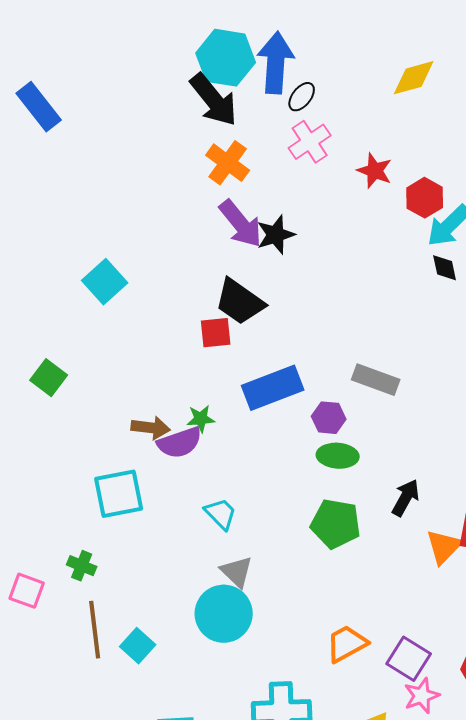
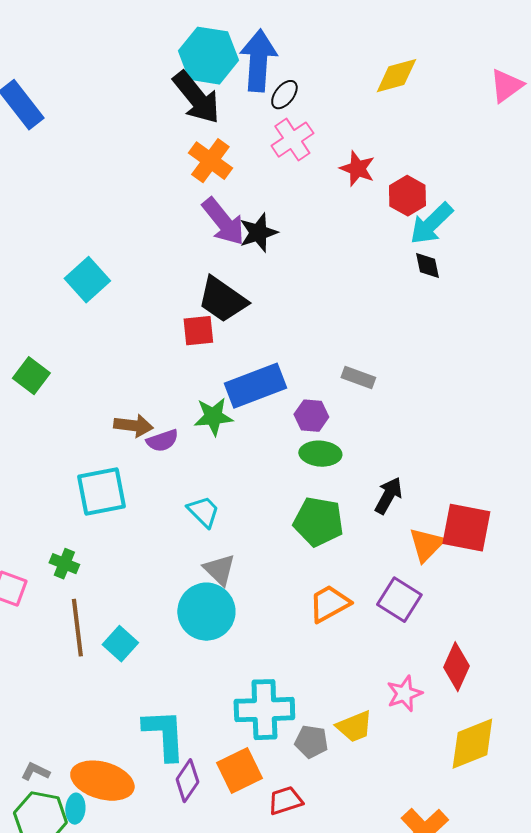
gray rectangle: (376, 380) -> (358, 378), size x0.7
green star: (201, 419) -> (213, 417), moved, size x1.4
purple semicircle: (180, 443) -> (162, 441), size x0.7
orange trapezoid: (347, 644) -> (329, 604), moved
purple square: (409, 659) -> (399, 600), moved

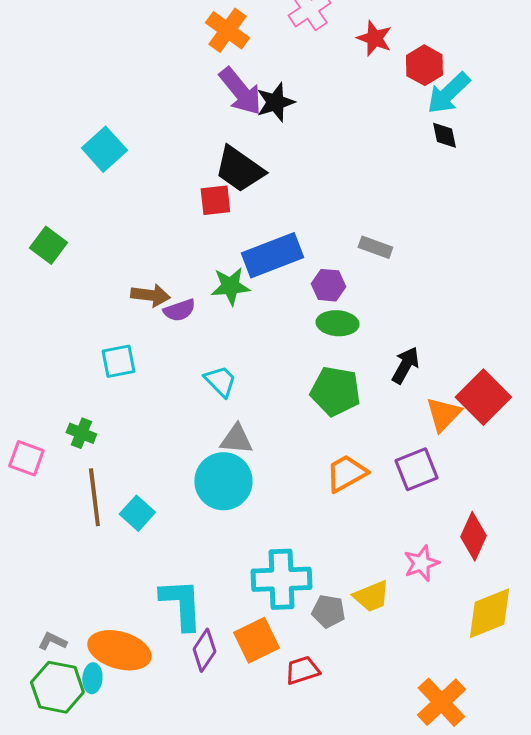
cyan square: (101, 492) -> (118, 361), size x0.7
red square: (466, 528) -> (483, 397), turned 34
gray triangle: (219, 570) -> (236, 439), turned -39
purple square: (399, 600) -> (416, 469), turned 36

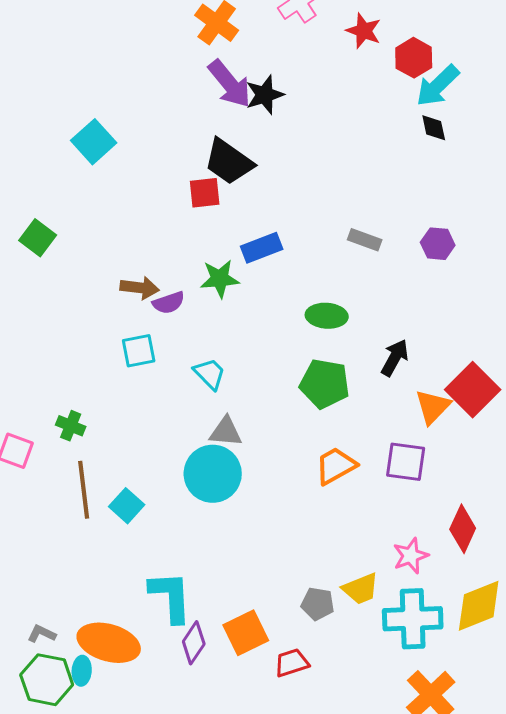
blue rectangle: (272, 255) -> (262, 248), size x0.7
purple hexagon: (328, 285) -> (438, 244), moved
cyan square: (118, 361) -> (139, 351), moved
purple square: (416, 469) -> (406, 462), turned 30
cyan cross: (281, 579) -> (413, 619), moved

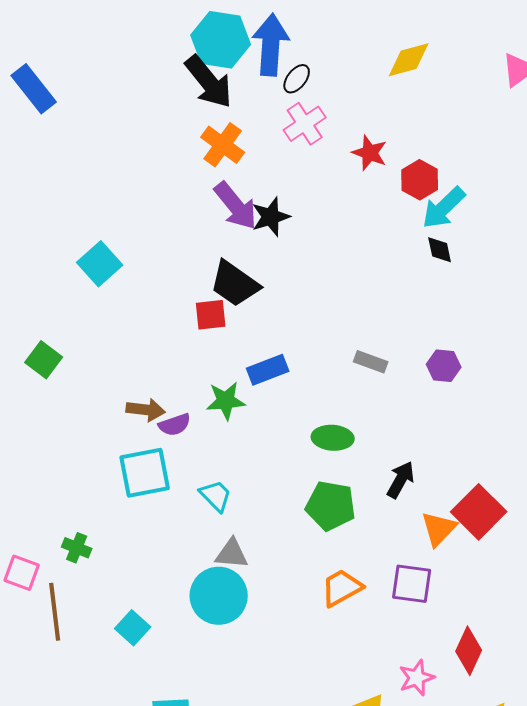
cyan square: (139, 351) -> (145, 473), size x1.5
brown line: (84, 490) -> (55, 612), moved

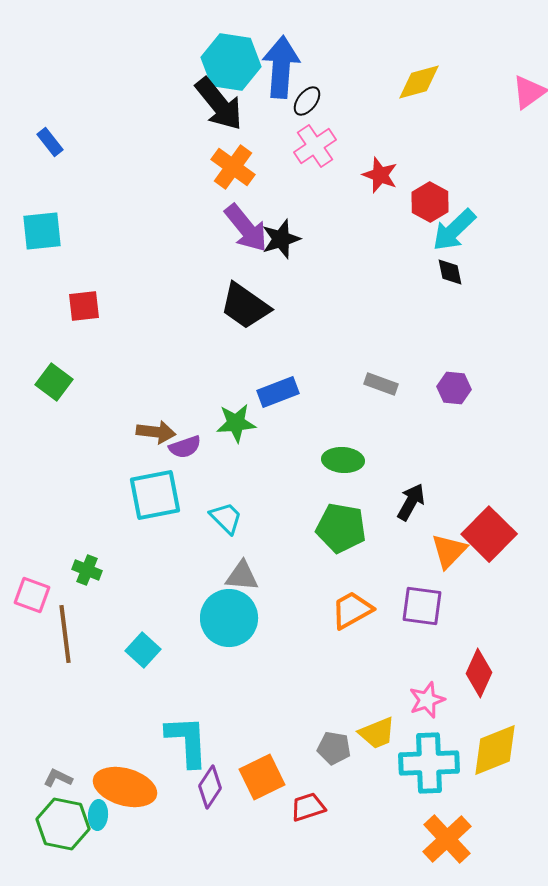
blue rectangle: (34, 89) -> (50, 142), moved, size x0.6
cyan square: (100, 264) -> (42, 231), moved, turned 36
red square: (211, 315) -> (84, 306), moved

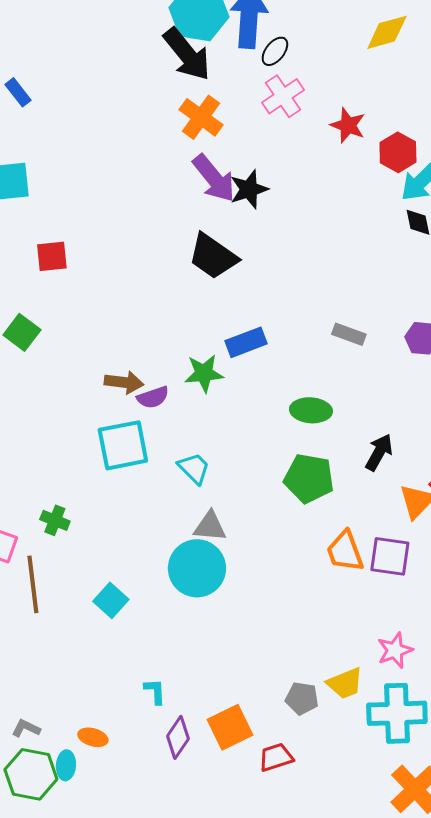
orange trapezoid: (352, 610) -> (345, 551), moved, turned -81
cyan L-shape: (187, 741) -> (155, 691), size x0.5
orange ellipse: (125, 787) -> (93, 737), size x0.5

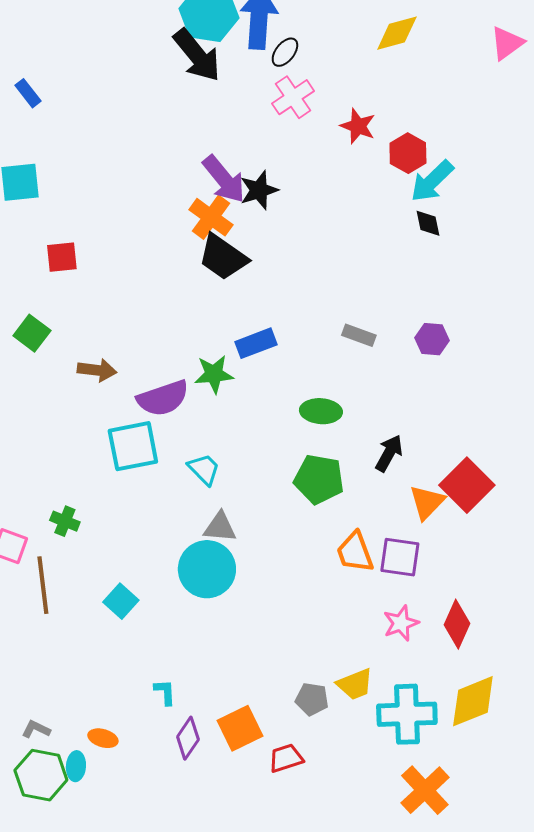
orange cross: (201, 117) -> (211, 217), moved
brown arrow: (124, 382) -> (97, 370), moved
purple semicircle: (153, 397) -> (163, 398), size x1.6
pink star: (395, 650) -> (401, 623), moved

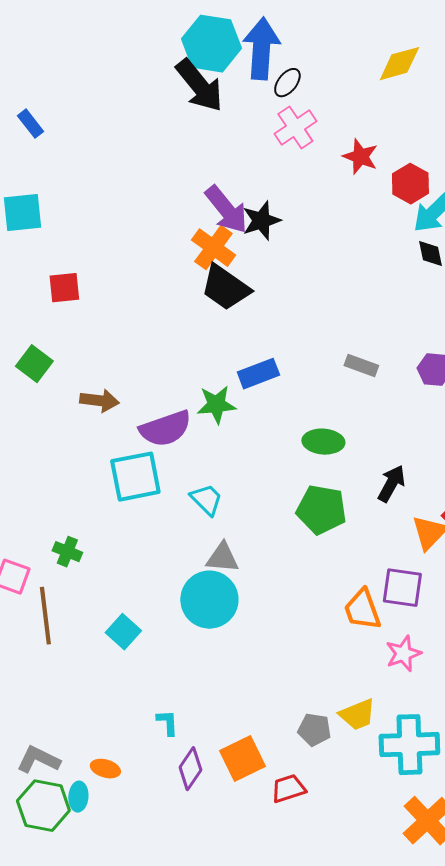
orange trapezoid: (355, 552) -> (362, 610), moved
gray L-shape: (36, 729) -> (38, 760), size x1.5

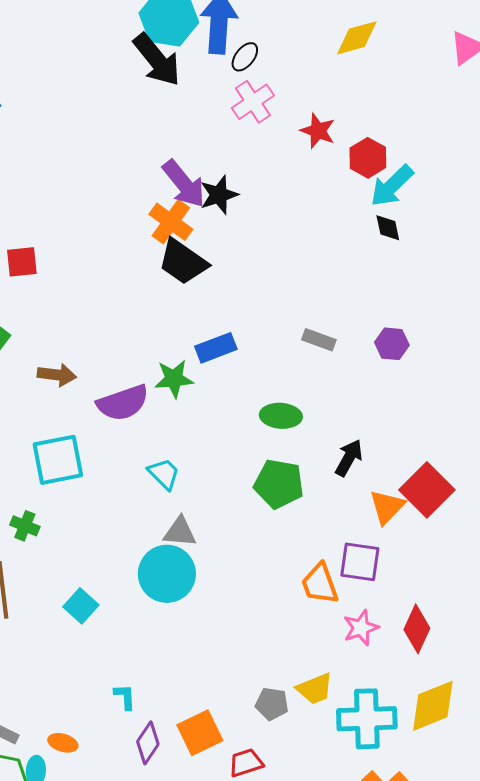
cyan square: (135, 477) -> (58, 460), moved

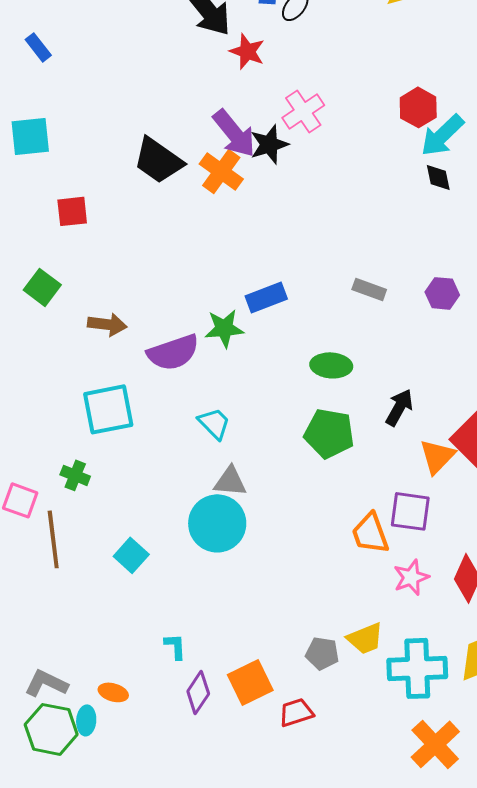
pink cross: (253, 102) -> (303, 111), moved
red star: (318, 131) -> (247, 51), moved
black trapezoid: (183, 262) -> (158, 160), moved

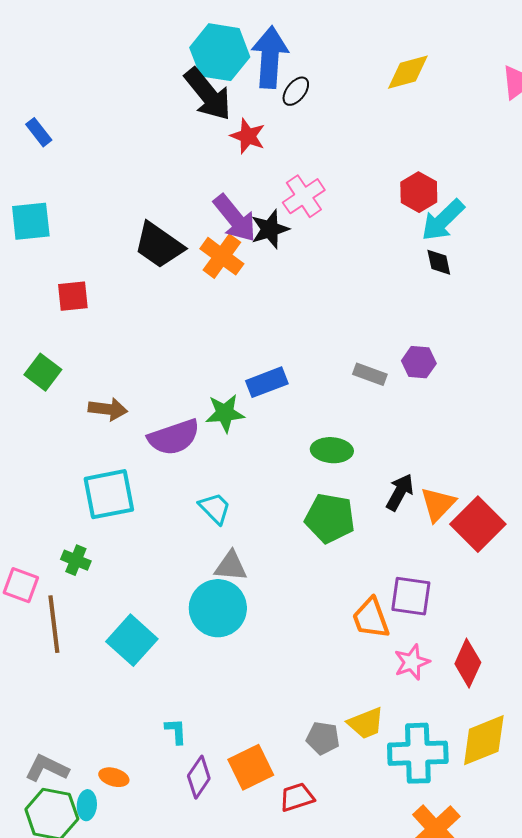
purple hexagon: (442, 293) -> (419, 362), moved
orange triangle: (437, 456) -> (438, 504), moved
cyan square: (131, 555) -> (132, 640), size x1.4

